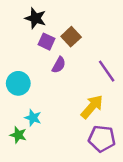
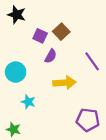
black star: (35, 18) -> (17, 15), moved
yellow arrow: (92, 107) -> (64, 83), moved, turned 45
green star: (18, 135) -> (13, 129), moved

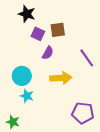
black star: (17, 15) -> (27, 14), moved
brown square: (61, 32) -> (58, 30), turned 35
cyan circle: (16, 72) -> (22, 76), moved

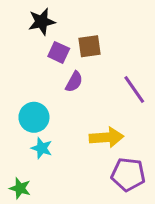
black star: (27, 14) -> (42, 22), turned -30
yellow arrow: (61, 78) -> (107, 137), moved

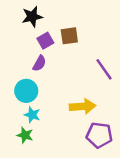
purple square: (59, 52) -> (45, 41), turned 35
purple semicircle: (74, 82) -> (39, 63), moved
green star: (20, 188) -> (25, 135), moved

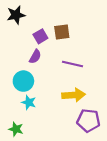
black star: (32, 17) -> (16, 15), moved
purple line: (104, 69) -> (72, 64), moved, turned -42
green star: (25, 135) -> (16, 129), moved

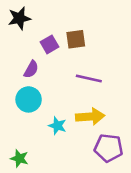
purple semicircle: (35, 57) -> (31, 69), moved
cyan star: (29, 102) -> (57, 126), moved

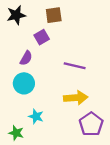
brown square: (76, 39) -> (54, 15), moved
cyan star: (57, 126) -> (36, 116), moved
purple pentagon: (108, 148) -> (91, 124), turned 30

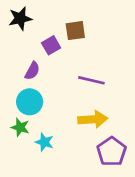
brown square: (54, 15) -> (75, 31), moved
green star: (16, 133) -> (20, 127), moved

